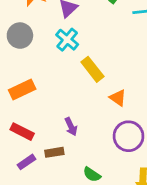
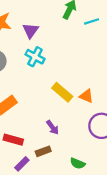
yellow rectangle: (92, 69) -> (62, 92), moved

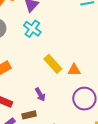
orange triangle: (86, 96) -> (74, 70), turned -32

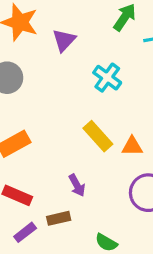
cyan cross: (32, 29) -> (107, 78), moved

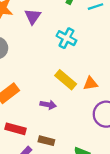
purple arrow: (77, 185) -> (48, 105), moved, turned -42
brown rectangle: (59, 218) -> (46, 141), turned 35

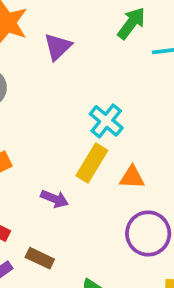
cyan cross: (66, 38) -> (106, 121), moved
yellow rectangle: (66, 80) -> (92, 163), turned 70

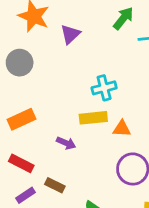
cyan cross: (106, 121) -> (104, 88), turned 35
yellow rectangle: (92, 163) -> (93, 118), turned 52

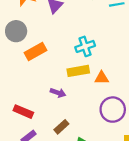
orange rectangle: (22, 119) -> (36, 51), moved
brown rectangle: (55, 185) -> (61, 127), moved, turned -64

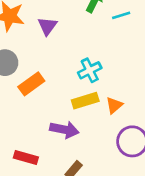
orange triangle: (102, 78) -> (114, 105), turned -32
purple arrow: (58, 93) -> (64, 130), size x1.5

